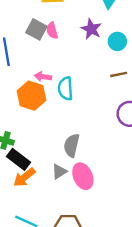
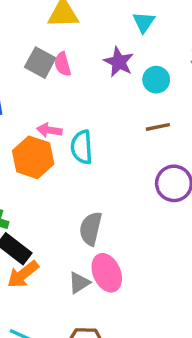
gray triangle: (59, 171) -> (79, 283), moved

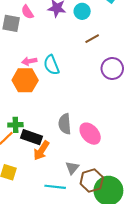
pink semicircle: (63, 64) -> (27, 12), moved
gray semicircle: (91, 229) -> (65, 124), moved
gray triangle: (79, 283) -> (72, 168), moved

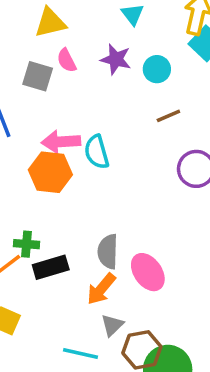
pink arrow: (29, 61) -> (61, 142), size x1.5
black rectangle: (32, 137) -> (51, 267), turned -42
orange arrow: (41, 150) -> (101, 289), moved

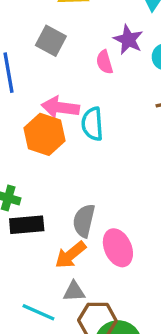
pink semicircle: (67, 60) -> (105, 62), moved
gray triangle: (112, 325) -> (74, 291), turned 30

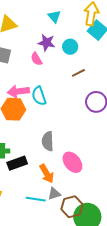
gray semicircle: (84, 221) -> (48, 141), moved
orange arrow: (71, 255) -> (47, 174), turned -66
cyan line: (38, 312) -> (36, 199), moved

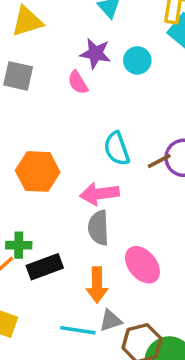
brown line: (78, 73) -> (159, 161), moved
pink arrow: (18, 91) -> (99, 194), moved
cyan semicircle: (39, 96) -> (117, 149), moved
orange arrow: (47, 174) -> (97, 285), turned 30

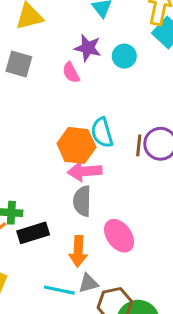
brown line: (159, 161) -> (139, 145), turned -60
orange hexagon: (38, 171) -> (76, 145), moved

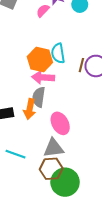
pink semicircle: (71, 73) -> (43, 11), turned 64
orange arrow: (78, 251) -> (30, 109), moved
gray triangle: (88, 283) -> (53, 148), moved, size x1.5

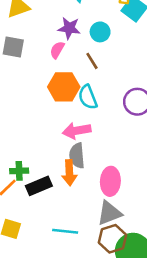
orange hexagon: (40, 60) -> (64, 87), moved
brown line: (81, 65) -> (92, 61), moved, turned -32
pink ellipse: (60, 123) -> (110, 181), turned 45

